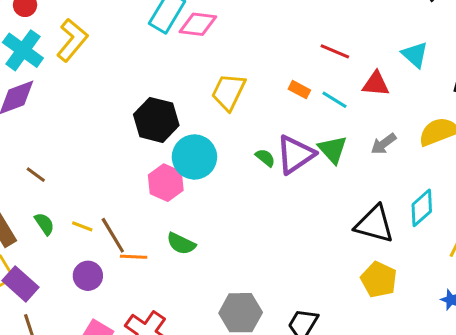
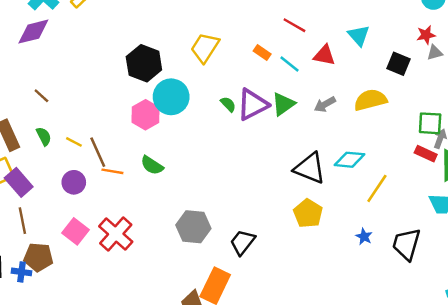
green triangle: (333, 150) -> (283, 104), turned 30
cyan diamond: (422, 208) -> (349, 160), turned 40

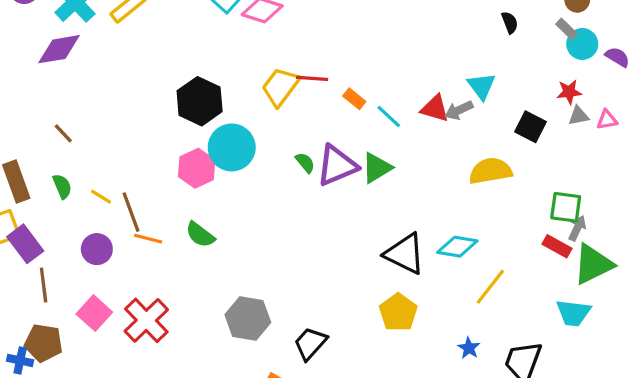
red line: (294, 25) -> (312, 78), moved, turned -30
gray arrow: (325, 104) -> (459, 110), moved
brown line: (22, 221) -> (44, 285), moved

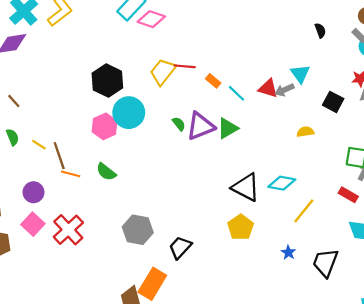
yellow semicircle: (490, 171) -> (305, 132), size x0.6
red rectangle: (557, 246) -> (348, 195), moved
purple circle: (97, 249) -> (34, 192), moved

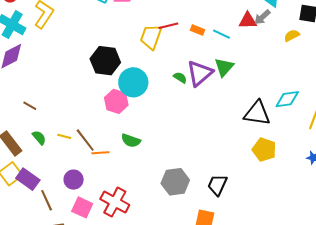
yellow semicircle: (305, 132) -> (292, 36), moved

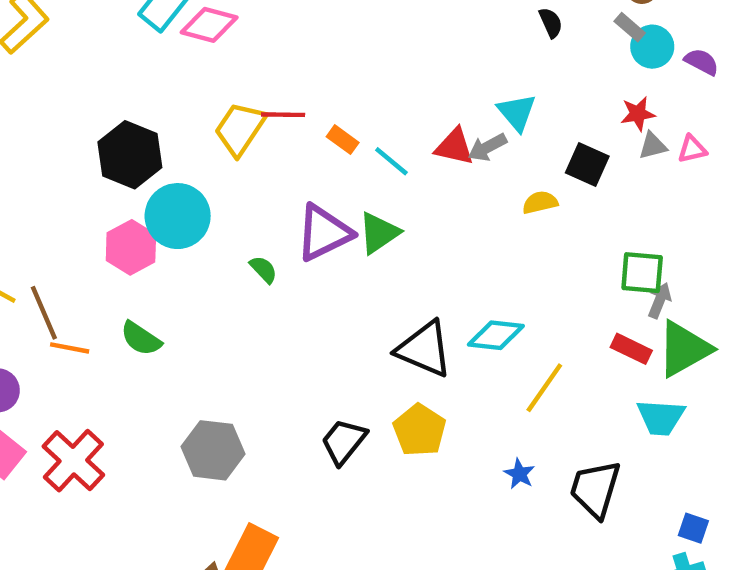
green semicircle: (180, 78) -> (263, 269), moved
black trapezoid: (217, 185) -> (344, 441), moved

